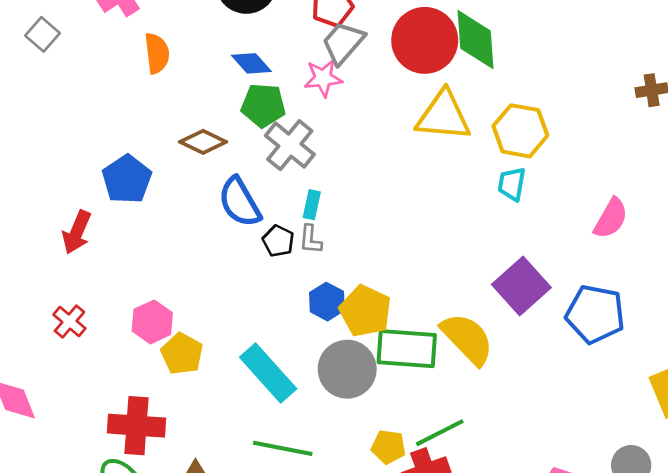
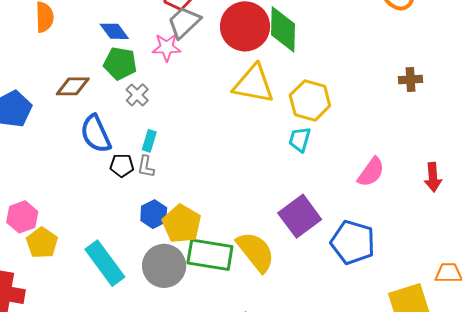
brown diamond: (203, 142) -> (73, 86), turned -32
gray cross: (290, 145) -> (137, 95), size x0.6
black pentagon: (278, 241) -> (122, 165), turned -30

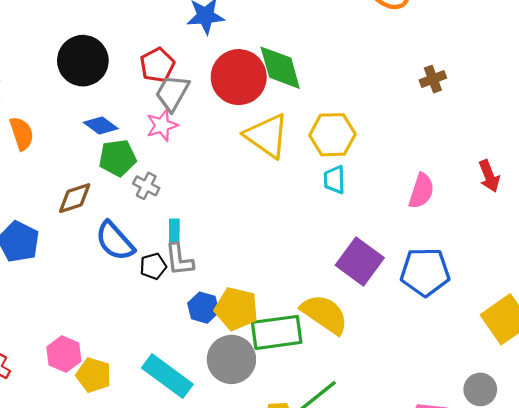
yellow triangle: (254, 84) -> (267, 136), turned 42
gray L-shape: (146, 167) -> (179, 260), size x1.4

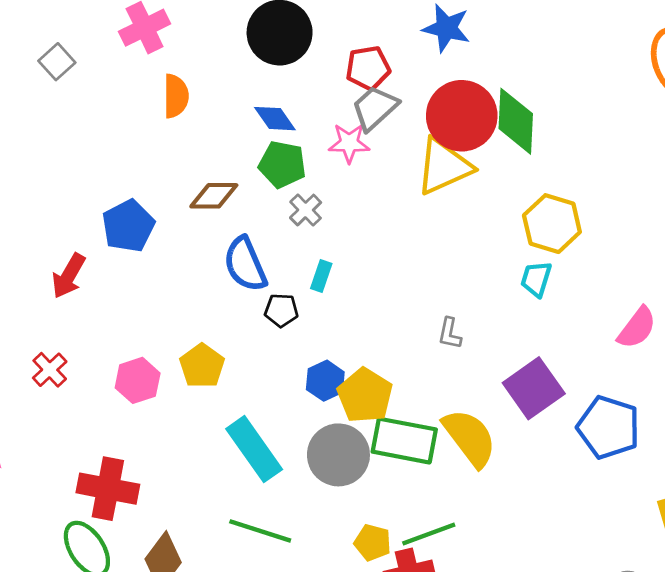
yellow triangle: (267, 136) -> (444, 166), moved, turned 42
gray L-shape: (179, 260) -> (450, 333), moved, size x0.7
yellow pentagon: (94, 375) -> (202, 366), moved

